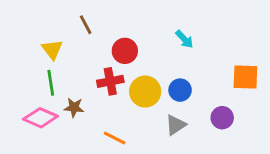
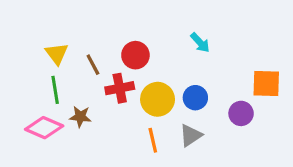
brown line: (86, 25) -> (93, 65), moved
purple circle: (222, 118) -> (241, 113), moved
orange line: (115, 138) -> (153, 140), moved, turned 50

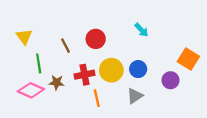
yellow triangle: (57, 54) -> (24, 37), moved
orange square: (266, 84) -> (188, 59), turned 30
red cross: (120, 88) -> (85, 75), moved
orange line: (153, 140) -> (97, 98), moved

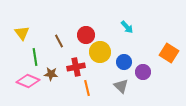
yellow circle: (111, 70) -> (100, 52), moved
purple circle: (171, 80) -> (143, 72), moved
gray triangle: (135, 96) -> (121, 86), turned -42

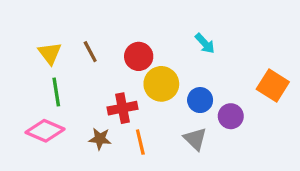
yellow triangle: (22, 33) -> (50, 53), moved
brown line: (59, 41) -> (90, 52), moved
brown star: (51, 74) -> (100, 139), moved

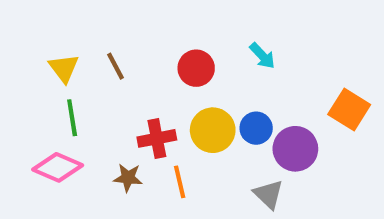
red circle: (139, 56) -> (196, 68), moved
yellow circle: (161, 84) -> (213, 130), moved
purple circle: (231, 116) -> (295, 149), size x1.4
gray triangle: (195, 139) -> (269, 194), moved

